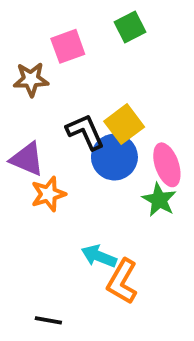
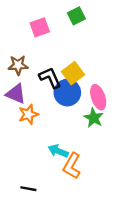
brown star: (31, 79) -> (18, 65), moved

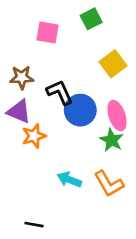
pink square: (40, 27) -> (48, 32), turned 30
yellow square: (73, 73) -> (113, 64), moved
orange L-shape: (72, 166) -> (109, 184), moved, turned -60

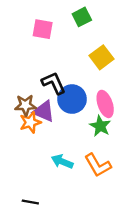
brown star: (22, 77) -> (25, 105), moved
purple triangle: (19, 111) -> (44, 111), moved

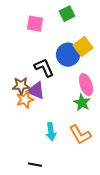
blue circle: (72, 99) -> (68, 55), moved
cyan arrow: (62, 162) -> (51, 132), turned -120
black line: (30, 202) -> (35, 165), moved

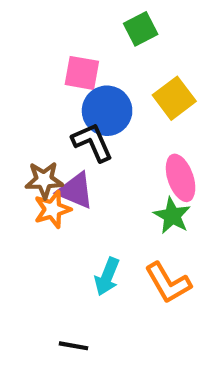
pink square: (35, 24) -> (82, 73), moved
blue circle: (68, 55) -> (107, 111), moved
cyan arrow: (51, 132) -> (107, 277), turned 30

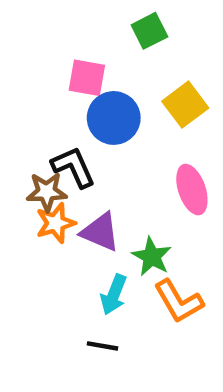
black L-shape: (92, 142) -> (73, 167), moved
purple triangle: (76, 191) -> (100, 232), moved
green star: (172, 216) -> (152, 257), moved
black line: (73, 346) -> (103, 346), moved

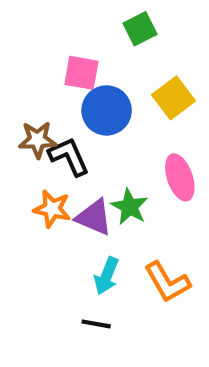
brown star: (47, 192) -> (37, 140), moved
orange star: (56, 223) -> (52, 209), turned 30
green star: (152, 257) -> (130, 207), moved

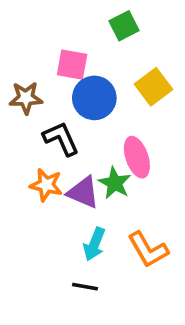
brown star: (37, 140) -> (26, 98), moved
pink ellipse: (180, 177) -> (137, 157), moved

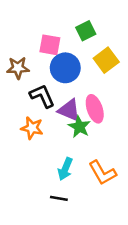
green square: (124, 26) -> (86, 31), moved
purple triangle: (83, 192) -> (69, 110), moved

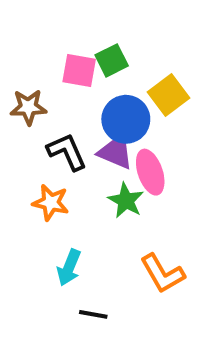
green square: (86, 31) -> (112, 60), moved
blue circle: (65, 68) -> (126, 119), moved
purple triangle: (69, 110) -> (116, 152), moved
cyan arrow: (65, 169) -> (69, 268), moved

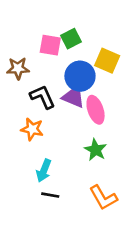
yellow square: (168, 95) -> (107, 61), turned -30
green star: (126, 201) -> (96, 150), moved
orange L-shape: (162, 274) -> (103, 198), moved
black line: (93, 314) -> (50, 195), moved

